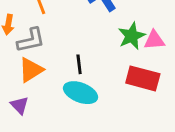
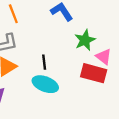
pink triangle: (154, 40) -> (104, 57), moved, turned 42

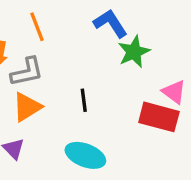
green star: (85, 40) -> (134, 52), moved
cyan ellipse: (45, 84) -> (85, 155), moved

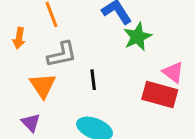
gray L-shape: (27, 72) -> (62, 54), moved
orange triangle: (27, 107) -> (43, 86), turned -32

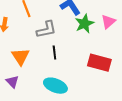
gray L-shape: (62, 54) -> (46, 30), moved
pink triangle: (173, 72) -> (108, 22), moved, turned 42

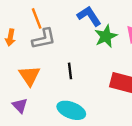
gray L-shape: (46, 30) -> (44, 39), moved

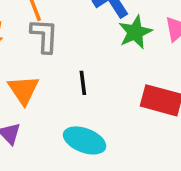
gray L-shape: (44, 39) -> (44, 36), turned -75

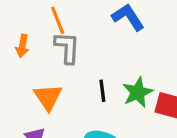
green star: (135, 32) -> (138, 92), moved

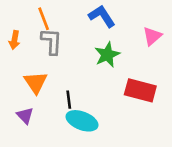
black line: (102, 91) -> (69, 100), moved
green star: (138, 92) -> (107, 55), moved

